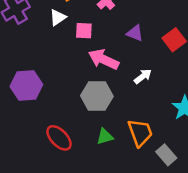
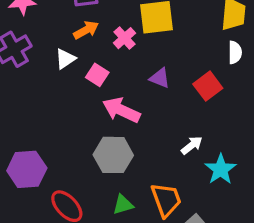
pink square: (84, 31) -> (97, 75), turned 30
white arrow: (143, 76) -> (192, 145), moved
purple hexagon: (26, 86) -> (27, 169), moved

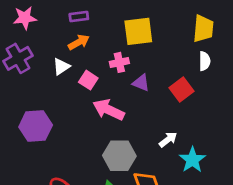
pink cross: (125, 38) -> (119, 62), moved, turned 30
gray hexagon: (113, 155) -> (119, 156), moved
purple hexagon: (27, 169) -> (36, 126), moved

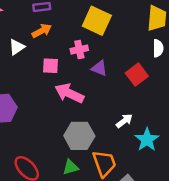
yellow square: (138, 31) -> (97, 21), turned 32
white triangle: (61, 67) -> (17, 47), moved
pink square: (88, 80) -> (51, 66), turned -30

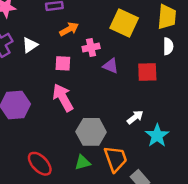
yellow square: (97, 21) -> (124, 23), moved
orange arrow: (42, 31) -> (69, 29), moved
red square: (137, 75) -> (147, 72), turned 35
pink arrow: (69, 93) -> (63, 98), moved, turned 36

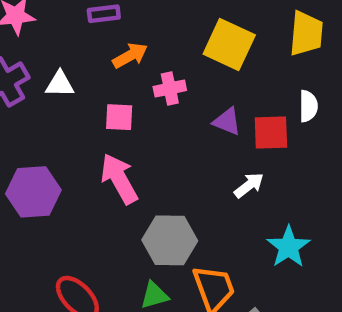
white triangle: (30, 45) -> (60, 84), turned 35
white semicircle: (168, 46) -> (308, 106), moved
purple triangle: (111, 66) -> (227, 122), moved
white arrow: (135, 117) -> (249, 185), moved

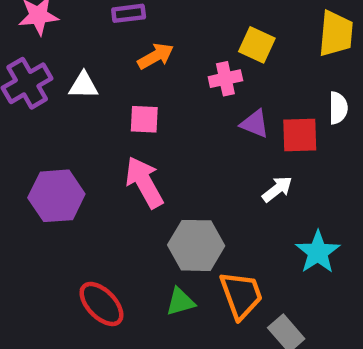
yellow square: (229, 44) -> (257, 45), size x0.7
pink cross: (170, 89) -> (225, 79), moved

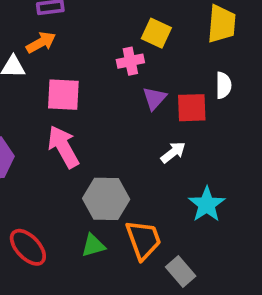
orange arrow: (156, 56) -> (41, 42), moved
pink square: (144, 119) -> (63, 95), size x1.4
purple triangle: (255, 124) -> (155, 98), turned 50

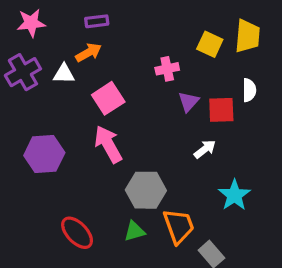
yellow square: (156, 33) -> (210, 44), moved
pink square: (63, 95) -> (108, 98), turned -36

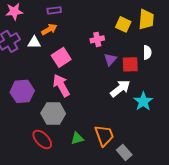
white arrow: (205, 149) -> (120, 88), size x1.5
gray hexagon: (146, 190) -> (53, 113), moved
cyan star: (234, 195) -> (143, 101), moved

